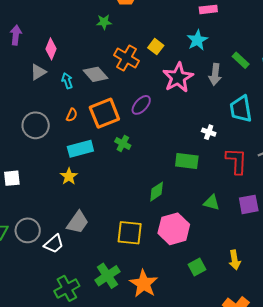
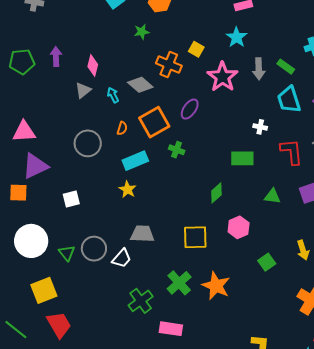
green rectangle: (241, 60) -> (286, 67), moved
gray trapezoid: (78, 222) -> (142, 234), turned -115
pink hexagon: (174, 229) -> (239, 227), size x0.7

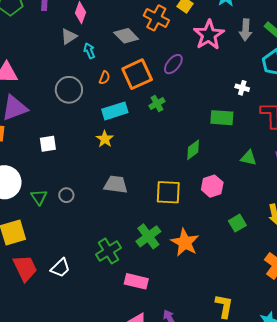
cyan arrow: (113, 95) -> (89, 51), moved
green cross: (177, 150) -> (157, 104), turned 35
gray circle: (94, 249) -> (66, 195), size x0.6
white trapezoid: (122, 258) -> (60, 268), moved

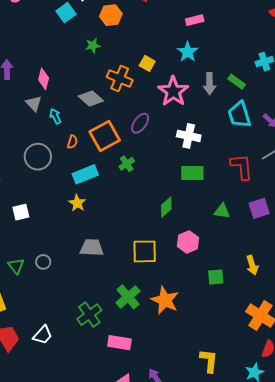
gray triangle: (69, 36) -> (34, 103), turned -36
white cross: (242, 88) -> (189, 136), moved, size x1.6
green square: (237, 223) -> (216, 277), turned 30

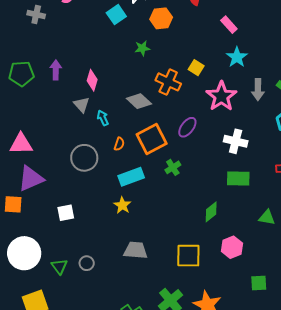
pink rectangle: (195, 20) -> (229, 25), moved, turned 60

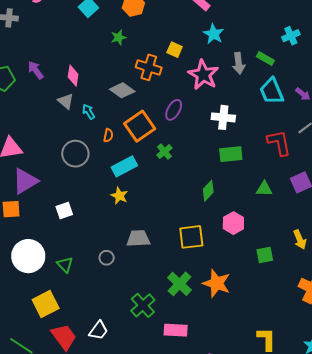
purple arrow: (56, 70) -> (36, 70), turned -30
gray circle: (87, 263) -> (107, 258), moved

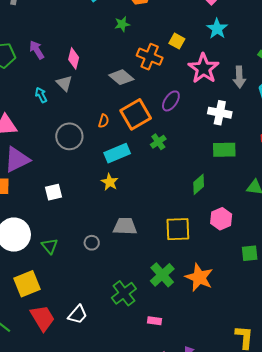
gray arrow: (239, 63) -> (239, 77), moved
cyan arrow: (89, 112) -> (41, 95), moved
pink rectangle: (176, 330) -> (154, 321), size x0.6

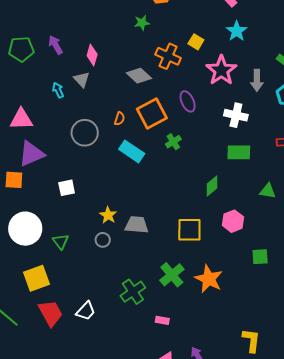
purple ellipse: (171, 101) -> (188, 101), turned -60
cyan rectangle: (117, 153) -> (132, 151), turned 55
yellow star: (110, 182) -> (108, 215), moved

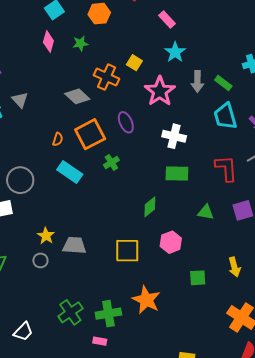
pink diamond: (92, 55) -> (48, 42), moved
gray arrow: (257, 80) -> (197, 81), moved
gray circle: (85, 133) -> (20, 180), moved
green cross: (172, 275) -> (108, 314), moved, turned 30

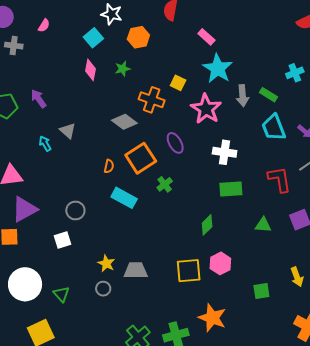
cyan star: (175, 52) -> (218, 68), size x1.4
gray circle: (20, 180) -> (75, 210), size x0.7
pink hexagon: (171, 242) -> (220, 263), moved

